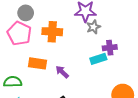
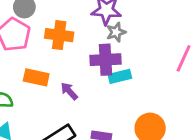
purple cross: (110, 48) -> (106, 60), moved, size x1.5

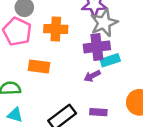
gray star: (116, 32) -> (104, 23), size x1.6
purple arrow: (69, 91) -> (92, 76), moved, turned -70

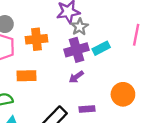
gray star: (104, 23) -> (80, 27), size x0.7
cyan rectangle: (110, 60) -> (101, 48), moved

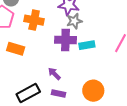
purple arrow: (76, 77) -> (54, 74), moved, turned 64

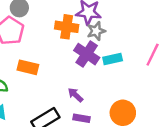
orange cross: (34, 20) -> (67, 27), moved
purple cross: (65, 40) -> (87, 54), turned 35

